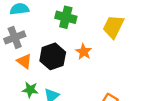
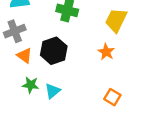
orange star: (84, 52) -> (106, 52), moved

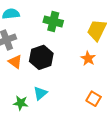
green star: (31, 85) -> (21, 103), moved

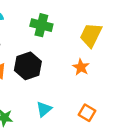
cyan triangle: (40, 93) -> (44, 109), moved

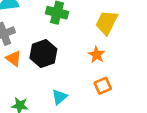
orange square: (87, 113) -> (103, 86), moved, turned 35

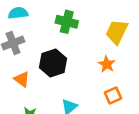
orange triangle: (14, 58) -> (22, 79), moved

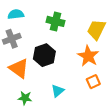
orange star: (107, 64) -> (88, 56), size x1.5
orange triangle: (22, 79) -> (19, 68), size x1.5

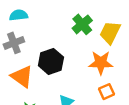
green cross: (56, 21) -> (82, 24), moved, turned 36
orange star: (88, 56) -> (101, 63), turned -30

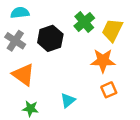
gray cross: (14, 43) -> (15, 41), turned -36
black hexagon: (51, 61) -> (50, 38), moved

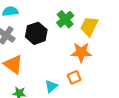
orange square: (109, 90) -> (74, 77), moved

